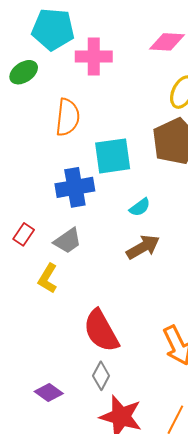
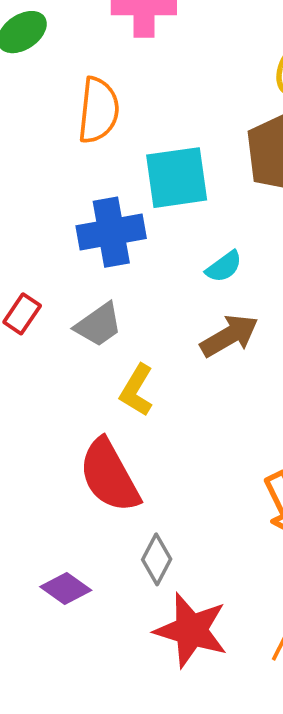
yellow L-shape: (48, 278) -> (137, 390), moved
red semicircle: (101, 331) -> (109, 476), moved

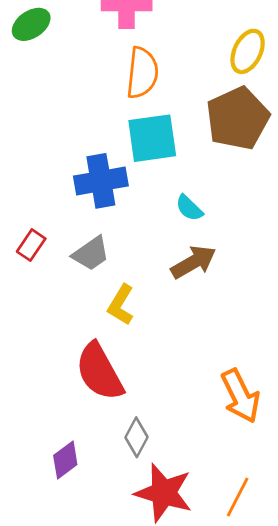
orange semicircle: (98, 110) -> (142, 73), moved
cyan semicircle: (224, 267) -> (189, 208), turned 80
purple diamond: (66, 588) -> (65, 460), turned -72

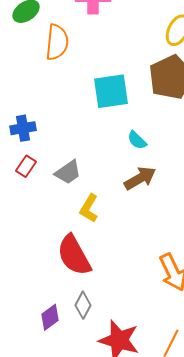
orange semicircle: (142, 73) -> (57, 42), moved
blue cross: (101, 181) -> (23, 128), moved, size x0.7
gray diamond: (137, 437) -> (83, 305), moved

